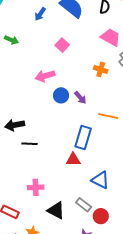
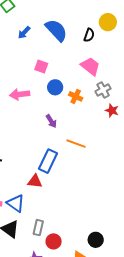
pink square: (62, 45) -> (41, 66), turned -32
blue circle: (61, 95) -> (55, 87), moved
blue triangle: (100, 180) -> (16, 203), moved
gray rectangle: (84, 205) -> (38, 228), turned 56

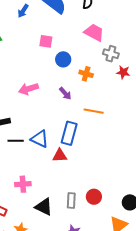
gray cross: (103, 90) -> (111, 54), turned -35
pink arrow: (20, 94) -> (28, 89), moved
orange cross: (76, 96) -> (86, 74), moved
blue triangle: (16, 203) -> (40, 139), moved
red circle: (54, 241) -> (94, 197), moved

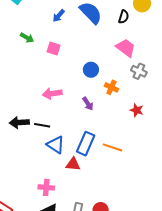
pink square: (46, 41) -> (54, 49), moved
red star: (123, 72) -> (137, 110), moved
orange line: (94, 111) -> (113, 147), moved
black line: (16, 141) -> (42, 125), moved
pink cross: (23, 184) -> (46, 187), moved

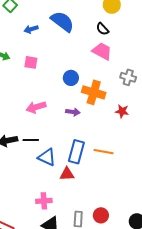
blue arrow: (59, 16) -> (31, 29), turned 40
black semicircle: (124, 17) -> (102, 29), moved, turned 128
gray cross: (139, 71) -> (128, 77), moved
orange cross: (111, 87) -> (94, 92), size x1.6
purple arrow: (88, 104) -> (73, 112), turned -40

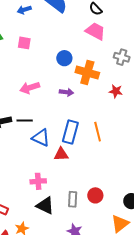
orange line: (104, 152) -> (98, 132), turned 66

